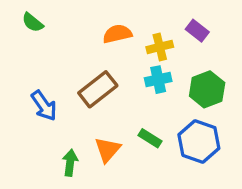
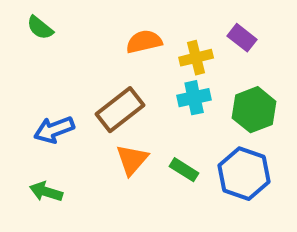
blue arrow: (44, 106) -> (54, 130), turned 104
orange triangle: (108, 150) -> (132, 160), moved
green arrow: (70, 163) -> (46, 192), moved, turned -80

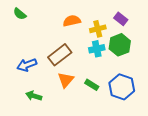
green hexagon: (254, 110) -> (120, 45), moved
green arrow: (46, 192) -> (34, 96), moved

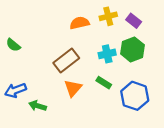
green semicircle: (20, 14) -> (13, 45), moved
yellow cross: (98, 29) -> (108, 16), moved
blue arrow: (27, 65) -> (15, 90), moved
green rectangle: (92, 85) -> (104, 83), moved

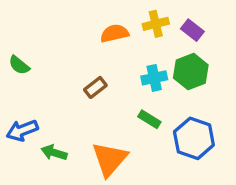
brown rectangle: (66, 60) -> (95, 87), size x0.6
orange triangle: (73, 88) -> (110, 159), moved, size x1.4

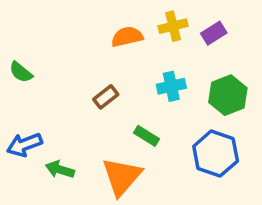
purple rectangle: (192, 30) -> (214, 33), turned -70
green hexagon: (191, 72) -> (228, 95), moved
green rectangle: (149, 119) -> (147, 136), moved

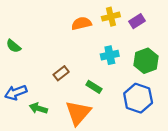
brown rectangle: (106, 97) -> (61, 73), moved

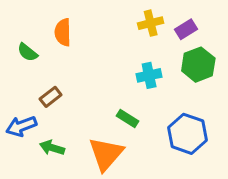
orange semicircle: (81, 23) -> (63, 32), moved, turned -78
green semicircle: (14, 46) -> (27, 52), moved
green hexagon: (146, 61) -> (198, 65), moved
brown rectangle: (61, 73) -> (51, 97), moved

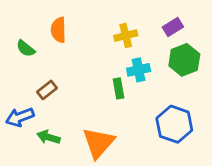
yellow cross: (151, 23) -> (126, 36), moved
green rectangle: (127, 118) -> (119, 88), moved, turned 48

